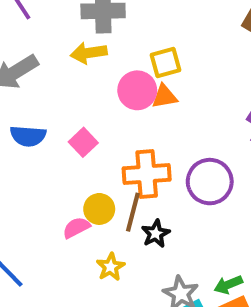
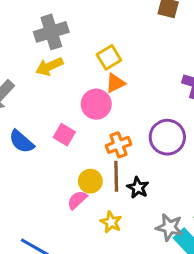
pink circle: (137, 90) -> (96, 104), moved
blue semicircle: (28, 136) -> (22, 142), turned 52
orange cross: (147, 174) -> (118, 145), size x0.7

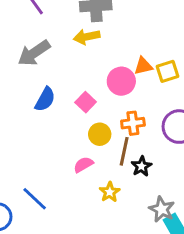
yellow square: (109, 57) -> (167, 71), moved
blue semicircle: (22, 142) -> (45, 99), turned -115
yellow circle: (90, 181) -> (100, 134), moved

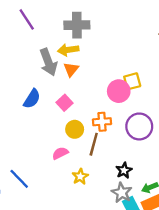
gray arrow: (34, 53) -> (48, 62), moved, turned -80
orange triangle: (143, 66) -> (71, 69), moved, turned -42
pink circle: (121, 81) -> (119, 91), moved
black star: (141, 166) -> (124, 170), moved

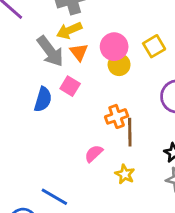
pink circle: (119, 91) -> (114, 47), moved
pink square: (65, 103) -> (70, 86), moved
orange cross: (102, 122) -> (117, 116), moved
yellow circle: (75, 129) -> (119, 65), moved

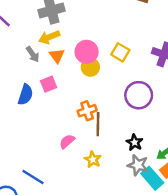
yellow square: (154, 46) -> (120, 52), turned -30
gray arrow: (50, 51) -> (33, 54), size x0.6
pink square: (70, 86) -> (49, 84), turned 35

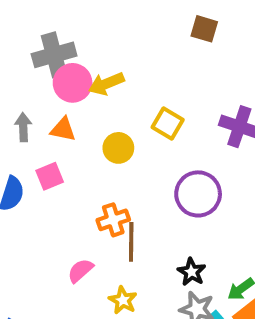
yellow arrow: (49, 37) -> (106, 84), moved
pink circle: (87, 52) -> (73, 83), moved
gray arrow: (33, 54) -> (23, 127), turned -147
orange triangle: (57, 56) -> (63, 129), turned -42

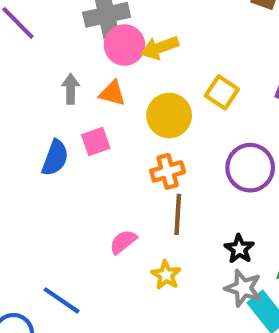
yellow circle: (118, 148) -> (169, 115), size x1.4
orange cross: (113, 220) -> (168, 171), moved

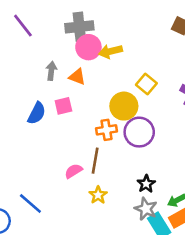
yellow circle: (169, 115) -> (124, 106), moved
purple circle: (250, 168) -> (139, 132), moved
brown line: (178, 214) -> (95, 161), moved

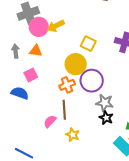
blue semicircle: (37, 113) -> (20, 93), moved, turned -84
gray star: (146, 209) -> (105, 103), moved

